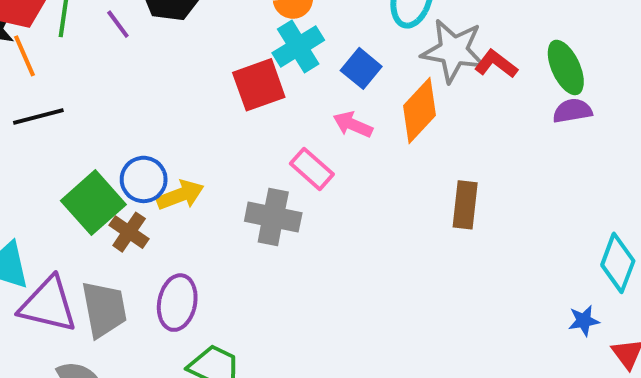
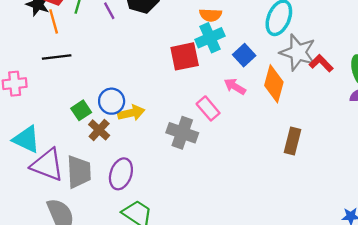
orange diamond: (419, 110) -> (274, 84), turned -36
green square: (93, 203) -> (81, 110), size x0.6

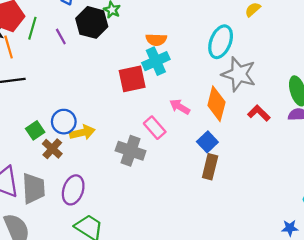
blue square: (244, 55) -> (207, 142), moved
red L-shape: (321, 63) -> (259, 113), moved
brown rectangle: (292, 141) -> (210, 167), moved

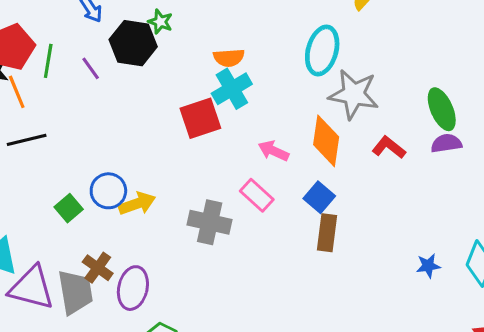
pink rectangle: (155, 128) -> (257, 195), moved
brown cross: (52, 149) -> (98, 268), moved
blue star: (290, 228) -> (428, 266), moved

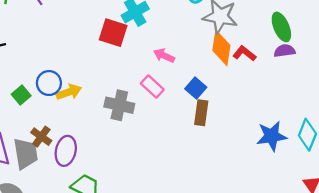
red square: (200, 118) -> (113, 33), turned 36
orange diamond: (326, 141) -> (221, 48), moved
blue star: (428, 266) -> (272, 136), size x1.8

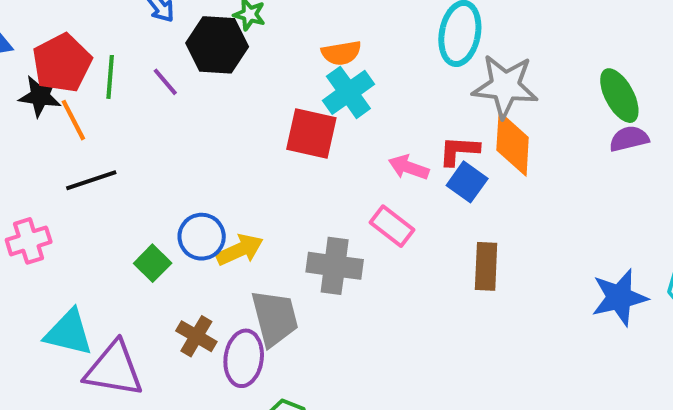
red L-shape: (244, 53) -> (459, 151), moved, turned -30
blue square: (196, 88) -> (467, 182), moved
gray trapezoid: (26, 154) -> (275, 318), moved

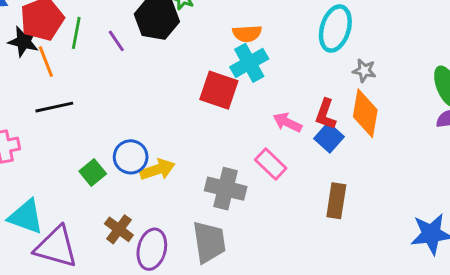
gray star: (505, 86) -> (364, 71), size x0.5
red L-shape: (459, 151) -> (326, 114), turned -80
gray trapezoid: (275, 318) -> (209, 242), moved

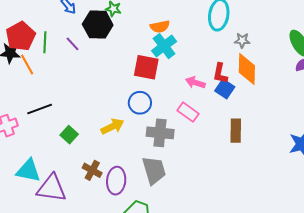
black line: (54, 107) -> (40, 109), moved
blue circle: (131, 157) -> (140, 103), moved

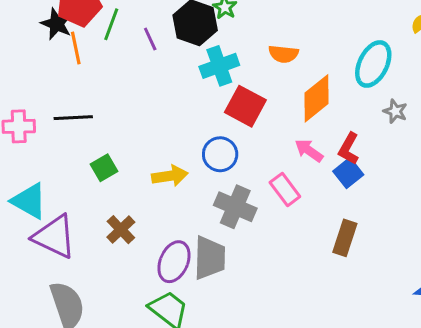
cyan cross: (164, 46) -> (219, 66), moved
orange diamond: (247, 69) -> (317, 98), moved, turned 32
purple ellipse: (116, 181) -> (174, 262), moved

